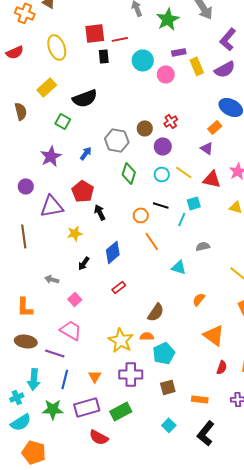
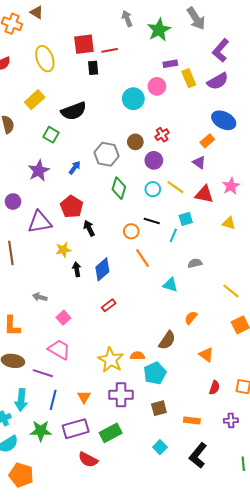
cyan circle: (143, 60) -> (133, 99), moved
black arrow: (84, 263) -> (77, 269), moved, turned 136
brown semicircle: (156, 312) -> (167, 340), moved
orange triangle: (214, 335) -> (206, 355), size x0.7

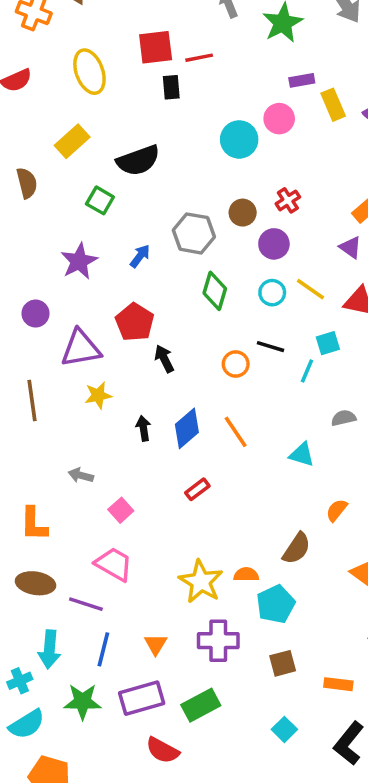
yellow star: (63, 250) -> (98, 395), moved
orange line: (143, 258) -> (236, 432), moved

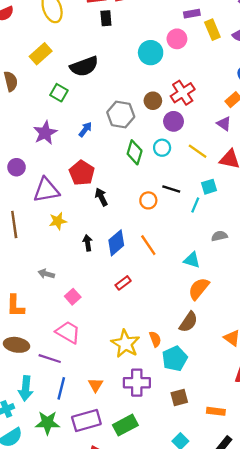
red cross: (288, 200) -> (183, 93), size x1.5
cyan circle: (272, 293) -> (162, 148), moved
orange semicircle: (337, 510) -> (199, 289), moved, size x1.5
orange semicircle: (246, 575) -> (155, 339), turned 70

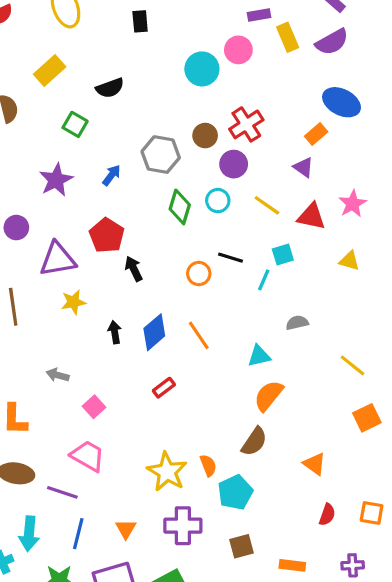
black semicircle: (84, 66) -> (110, 88), size x0.7
cyan triangle: (192, 260) -> (259, 356), turned -30

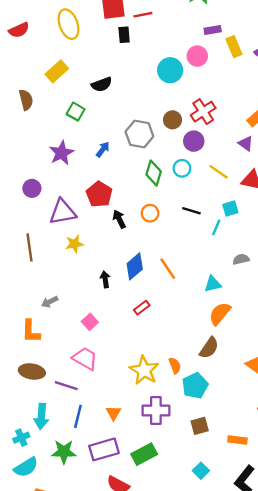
orange circle: (199, 274) -> (150, 213), moved
black arrow: (115, 332) -> (105, 279), moved
gray arrow: (58, 375) -> (50, 302), moved, turned -42

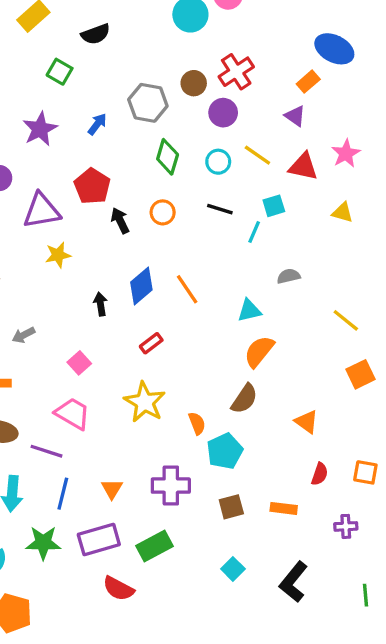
cyan circle: (182, 168) -> (218, 162), moved
yellow star: (144, 370) -> (145, 402), moved
orange rectangle: (237, 440) -> (284, 508), moved

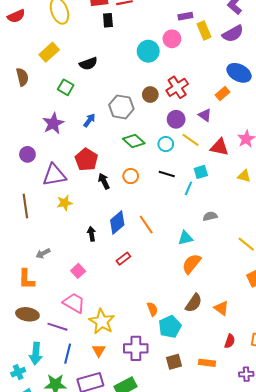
purple circle: (223, 113) -> (176, 119), moved
purple triangle: (295, 116) -> (205, 115), moved
green diamond: (168, 157) -> (134, 141), turned -65
brown semicircle: (244, 399) -> (194, 303), moved
yellow star: (145, 402) -> (102, 322), moved

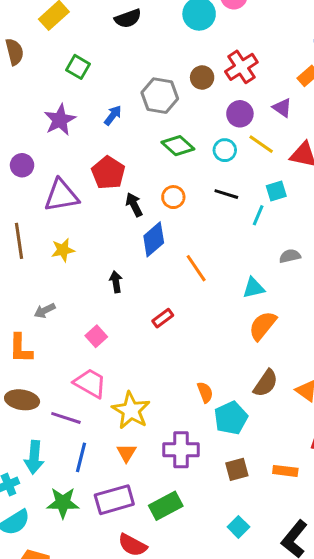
black semicircle: (88, 64) -> (128, 18), moved
yellow star: (65, 203) -> (63, 250), moved
blue diamond: (117, 222) -> (154, 239), moved

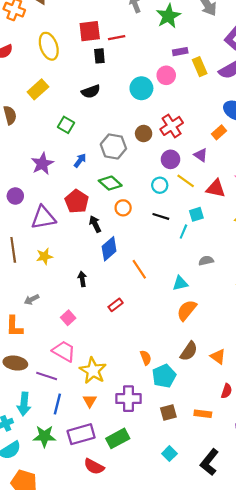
green square: (78, 67) -> (66, 125), moved
green diamond: (178, 146) -> (110, 183), moved
orange circle: (173, 197) -> (123, 208), moved

